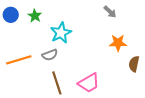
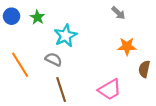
gray semicircle: (50, 55) -> (54, 59), turned -133
orange line: (19, 60) -> (20, 65), turned 75
pink trapezoid: (89, 83) -> (110, 90), moved

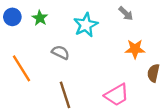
cyan star: (65, 36) -> (86, 25), moved
gray semicircle: (54, 59) -> (61, 52), moved

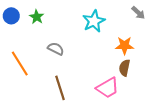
gray arrow: (126, 13) -> (138, 13), moved
cyan star: (86, 25) -> (94, 21), moved
brown semicircle: (153, 73) -> (125, 68), moved

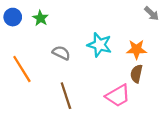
cyan star: (94, 21) -> (99, 45), moved, turned -30

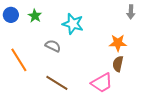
gray arrow: (152, 14) -> (131, 12), turned 48
cyan star: (99, 45) -> (73, 24), moved
brown line: (66, 96) -> (57, 83), turned -40

